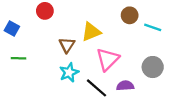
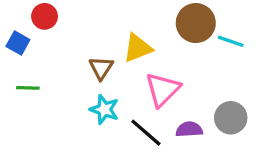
red circle: (45, 11) -> (45, 16), moved
brown circle: (130, 15) -> (196, 23), size x1.5
gray circle: (153, 67) -> (231, 118), moved
cyan star: (69, 73) -> (104, 109), turned -30

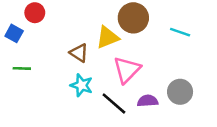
brown circle: (196, 23) -> (133, 18), moved
brown triangle: (101, 68) -> (79, 53), turned -30

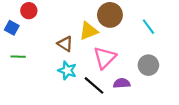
cyan line: (180, 32) -> (148, 27), turned 35
gray circle: (180, 92) -> (148, 65), moved

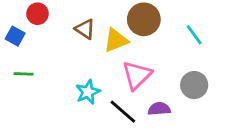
brown triangle: (65, 44) -> (85, 29), moved
cyan star: (67, 70) -> (88, 92), turned 30

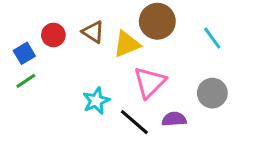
red circle: (38, 14) -> (53, 35), moved
blue square: (15, 36) -> (24, 53), moved, turned 30
green line: (24, 74) -> (26, 81), turned -36

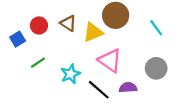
green line: (26, 81) -> (38, 63), moved
pink triangle: (150, 82) -> (110, 60), turned -40

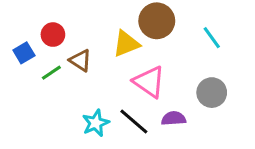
brown triangle: (68, 23) -> (80, 60), moved
green line: (38, 63) -> (51, 73), moved
cyan star: (71, 74) -> (96, 123), moved

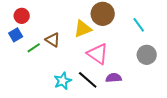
red circle: (53, 35) -> (22, 16), moved
gray circle: (212, 93) -> (147, 55), moved

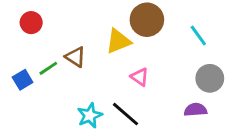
blue square: (16, 35) -> (23, 80), moved
pink triangle: (98, 54) -> (140, 77), size x0.6
purple semicircle: (114, 78) -> (195, 110), moved

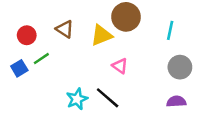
red circle: (31, 23) -> (27, 35), moved
cyan line: (198, 35) -> (170, 30), turned 48
brown triangle: (75, 57) -> (65, 29), moved
purple semicircle: (195, 110) -> (176, 101), moved

